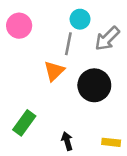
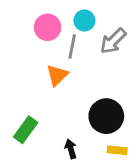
pink circle: (19, 26) -> (48, 27), moved
black circle: (94, 85) -> (106, 116), moved

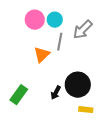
cyan circle: (84, 20) -> (55, 20), moved
gray line: (72, 46) -> (60, 42), moved
black arrow: (71, 149) -> (56, 93), moved, turned -136

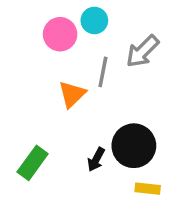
cyan circle: (55, 20) -> (94, 20), moved

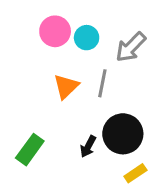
cyan circle: (94, 20) -> (87, 38), moved
gray line: (103, 72) -> (102, 83), moved
yellow rectangle: (148, 189) -> (135, 173), turned -40

